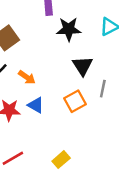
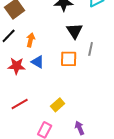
orange arrow: (27, 77) -> (31, 40), turned -112
orange square: (75, 101) -> (69, 59), turned 30

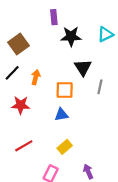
orange square: (69, 59) -> (65, 90), moved
blue triangle: (38, 62) -> (61, 115), moved, turned -40

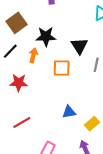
black star: (71, 36) -> (46, 37), moved
blue triangle: (61, 115) -> (69, 112), moved
yellow rectangle: (65, 147) -> (92, 124), moved

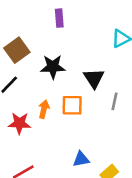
orange arrow: (33, 55) -> (44, 109), moved

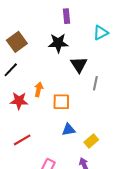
purple rectangle: (59, 18) -> (66, 16), moved
black star: (53, 67) -> (58, 43), moved
orange square: (72, 105) -> (61, 102), moved

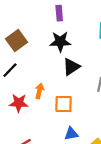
purple rectangle: (66, 16) -> (59, 13), moved
black triangle: (79, 65) -> (71, 67), moved, turned 30

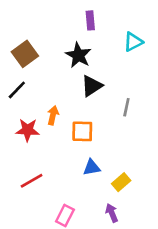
purple rectangle: (59, 13) -> (90, 20), moved
black star: (60, 42) -> (78, 55), turned 30

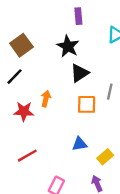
orange square: (82, 131) -> (87, 104), moved

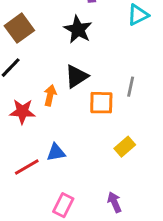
black triangle: (80, 73) -> (76, 76), moved
blue triangle: (80, 144) -> (56, 152), moved
yellow rectangle: (105, 157) -> (125, 147), moved

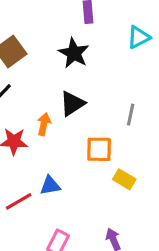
orange square: (101, 103) -> (99, 149), moved
yellow rectangle: (125, 147) -> (124, 179), turned 72

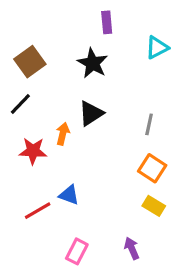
orange square: (99, 149) -> (152, 168), moved, turned 32
yellow rectangle: (124, 179) -> (154, 206), moved
blue triangle: (50, 186) -> (69, 195), turned 30

